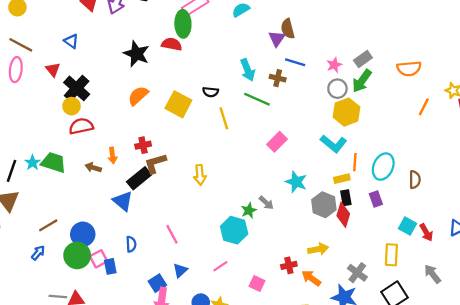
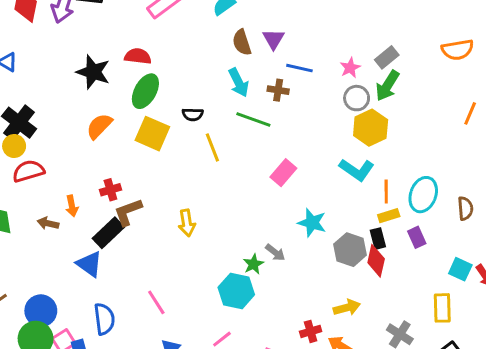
green ellipse: (183, 24) -> (145, 91), moved, turned 35
brown semicircle: (288, 29) -> (242, 42), moved
orange semicircle: (409, 69) -> (457, 50), moved
yellow rectangle: (342, 179) -> (389, 216), moved
blue semicircle: (131, 244) -> (104, 319), size x1.5

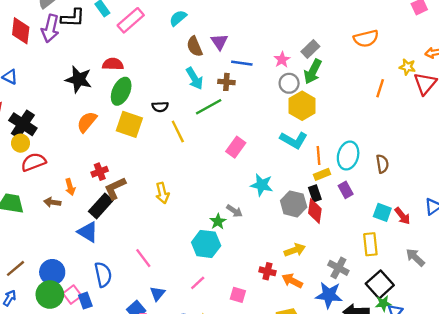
green line: (253, 119) -> (209, 107), turned -44
red cross: (311, 331) -> (267, 271), turned 35

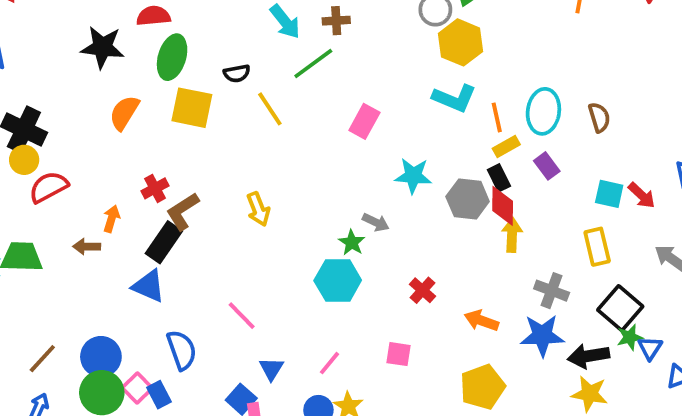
orange arrow: (70, 187) -> (111, 219), turned -140
yellow arrow: (295, 250) -> (512, 235), moved, turned -60
red cross: (267, 271) -> (422, 290), moved, turned 35
pink line: (198, 283) -> (329, 363), moved

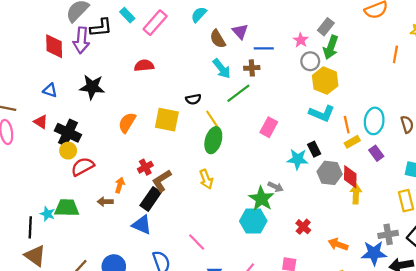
black star: (102, 47) -> (92, 87), moved
green ellipse: (172, 57) -> (213, 140), moved
black rectangle: (499, 178) -> (314, 149), moved
green star: (352, 243) -> (261, 199), size x1.6
gray cross: (552, 291) -> (388, 234), moved, turned -30

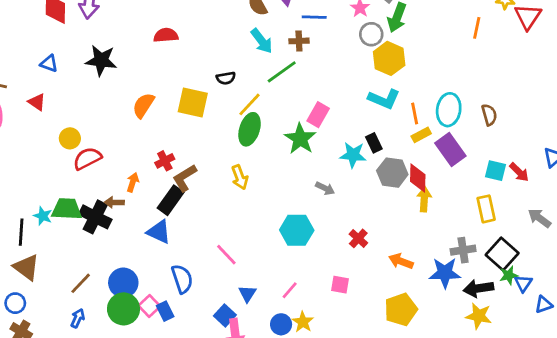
yellow line: (213, 120) -> (249, 104), turned 75
black cross: (68, 133) -> (95, 217), moved
purple rectangle: (376, 153) -> (450, 149), size x1.6
green star: (261, 199) -> (300, 139), moved

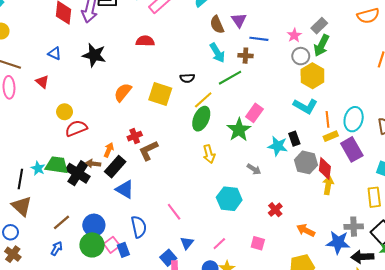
yellow arrow: (240, 177) -> (209, 154), moved
black rectangle: (171, 200) -> (115, 167), moved

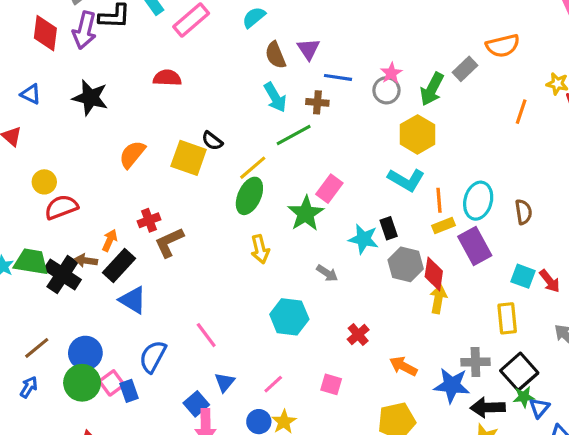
gray rectangle: (319, 26) -> (465, 69), moved
gray circle: (301, 56) -> (386, 90), moved
black semicircle: (187, 78) -> (212, 141), moved, turned 40
blue semicircle: (139, 227) -> (153, 357), turned -140

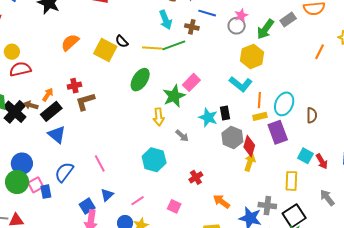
yellow line: (253, 168) -> (152, 48), moved, turned 36
yellow arrow: (260, 249) -> (159, 117), moved

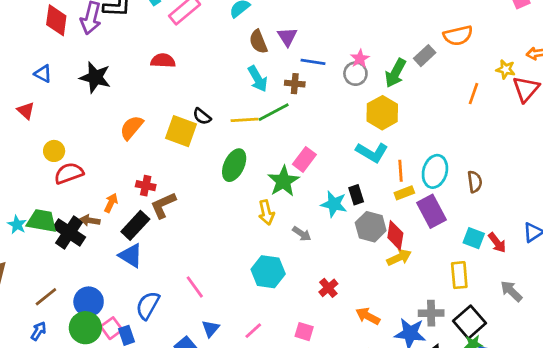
red cross: (74, 86) -> (146, 186), turned 32
black rectangle: (51, 111) -> (135, 225), moved
yellow arrow: (250, 162) -> (399, 257), turned 54

